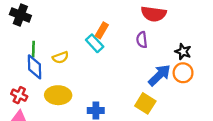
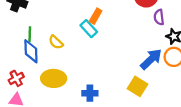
purple semicircle: (142, 40) -> (159, 17), moved
yellow semicircle: (60, 57) -> (56, 42), turned 63
red cross: (19, 95) -> (16, 78), turned 35

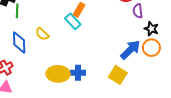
green line: (30, 34) -> (17, 11), moved
yellow ellipse: (54, 78) -> (58, 74), moved
blue cross: (90, 93) -> (78, 73), moved

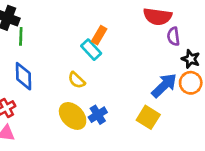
yellow semicircle: (42, 34) -> (77, 80), moved
blue cross: (78, 73) -> (98, 115), turned -32
yellow ellipse: (58, 74) -> (73, 116), turned 45

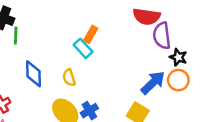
purple semicircle: (173, 36) -> (162, 36), size x1.5
blue diamond: (23, 76) -> (33, 74), moved
yellow semicircle: (77, 80) -> (69, 78), turned 30

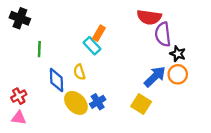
green line: (16, 36) -> (39, 49), moved
blue diamond: (33, 74) -> (57, 80), moved

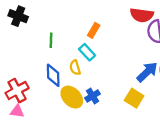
cyan rectangle: (92, 46) -> (87, 52), moved
green line: (39, 49) -> (51, 40), moved
red cross: (19, 96) -> (17, 90), size x1.5

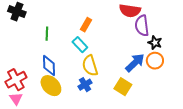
yellow semicircle: (75, 68) -> (90, 66), moved, size x1.5
yellow ellipse: (72, 97) -> (51, 86), moved
pink triangle: (17, 111) -> (16, 99), turned 48

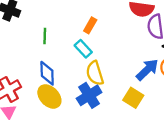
blue cross: (85, 85) -> (89, 95), size x1.5

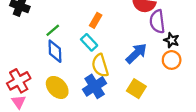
green line: (45, 36) -> (53, 30), turned 48
blue arrow: (147, 70) -> (136, 53), moved
blue diamond: (47, 73) -> (55, 51), moved

